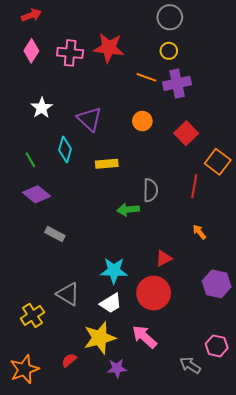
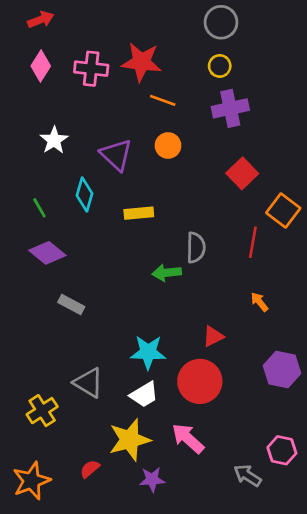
orange line: (146, 77) -> (163, 100), moved
orange circle: (142, 121) -> (168, 146), moved

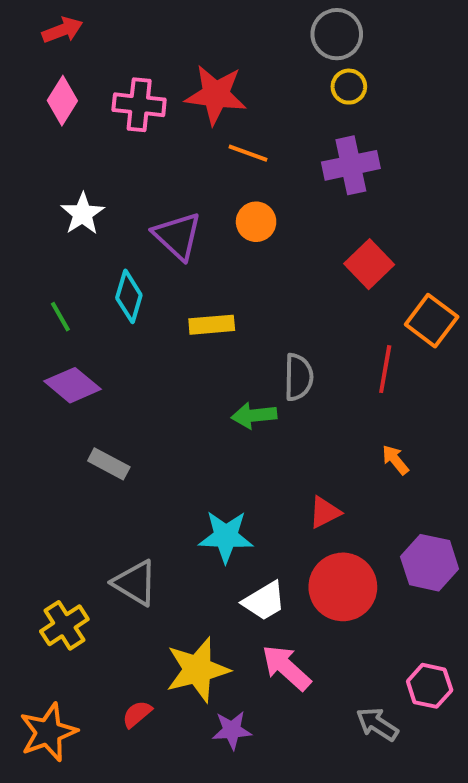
yellow circle: (220, 66) -> (349, 87), moved
red circle: (200, 381) -> (343, 587), moved
white trapezoid: (144, 395) -> (264, 601), moved

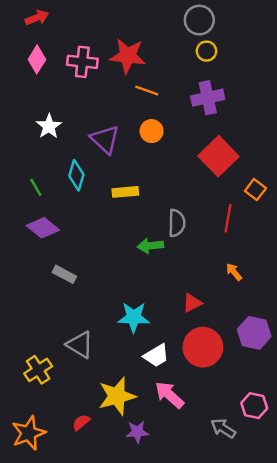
red square: (369, 264) -> (218, 156), size x1.4
orange square: (432, 321) -> (255, 190), size x0.7

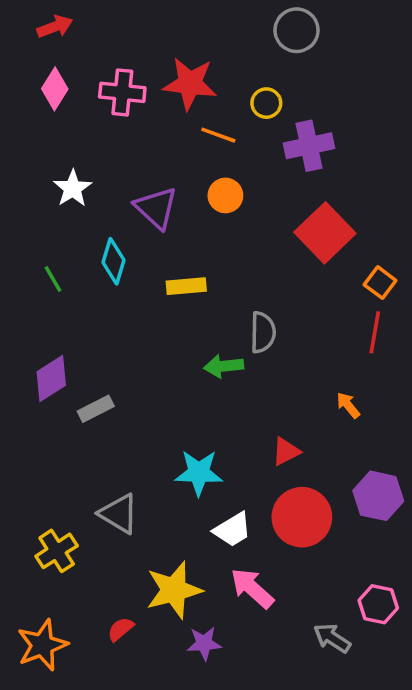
yellow circle: (206, 51) -> (266, 103), moved
red line: (228, 218) -> (375, 332), moved
purple diamond: (43, 228) -> (51, 379), moved, turned -72
gray rectangle: (64, 274) -> (96, 409), turned -55

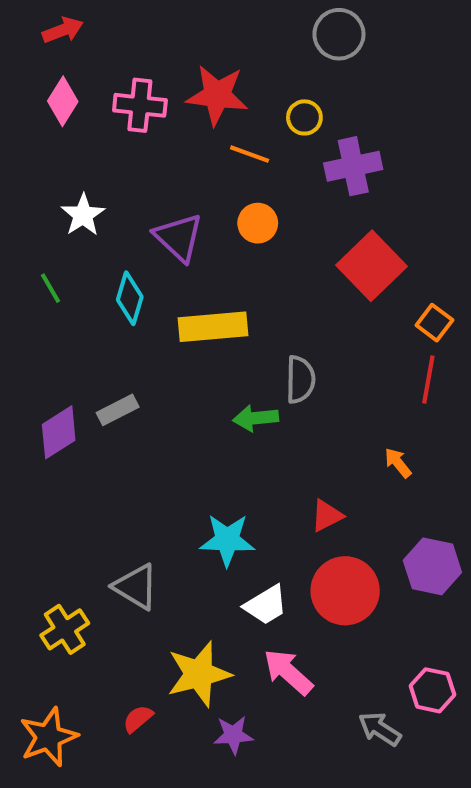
green line: (53, 279) -> (51, 288), moved
yellow rectangle: (186, 286) -> (213, 327), size x1.5
gray rectangle: (96, 409) -> (118, 410), moved

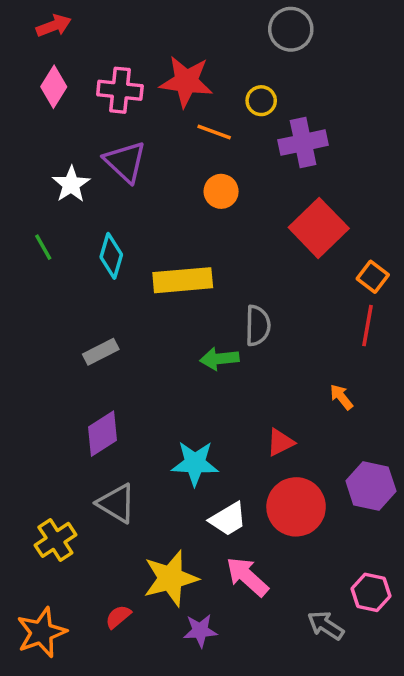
purple triangle: (179, 237) -> (125, 162), moved
purple diamond: (59, 432) -> (103, 434), moved

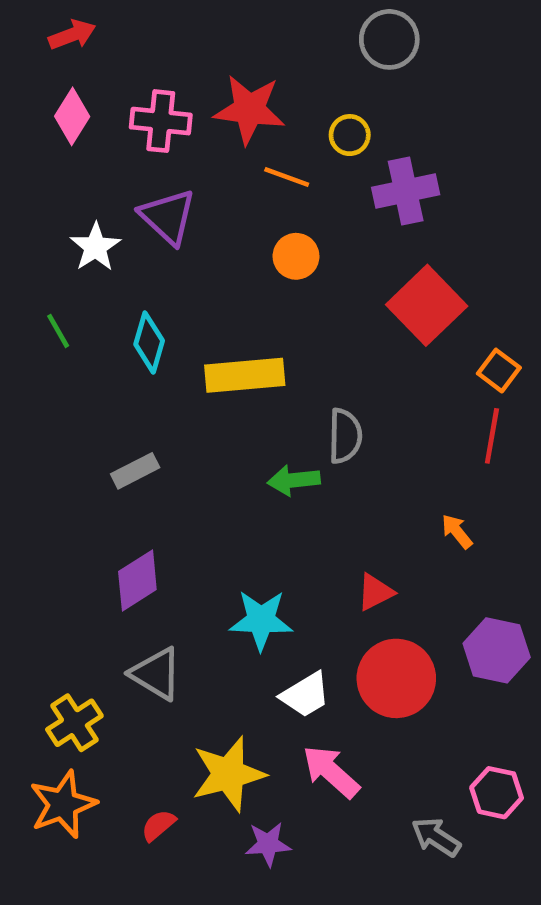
orange star: (42, 632) -> (63, 804), moved

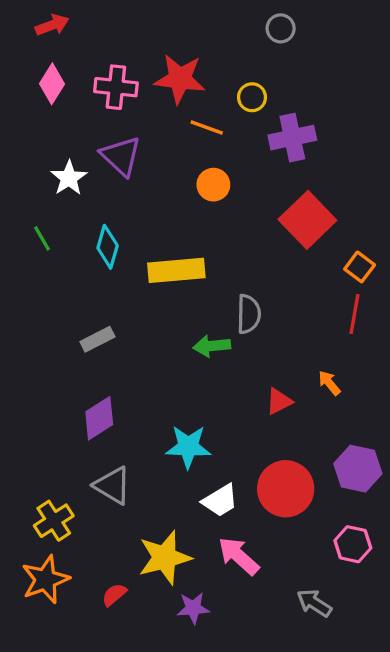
gray circle: (389, 39) -> (281, 28), size x0.7
red triangle: (375, 592) -> (279, 401), moved
pink hexagon: (497, 793) -> (353, 544), moved

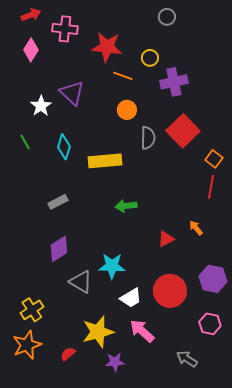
pink cross: (116, 87) -> (65, 29), moved
gray semicircle: (249, 314) -> (148, 138), moved
gray triangle: (113, 485) -> (81, 282), moved

